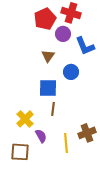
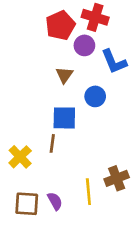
brown line: (53, 109) -> (52, 143), moved
yellow cross: (25, 119) -> (20, 157), moved
purple semicircle: (41, 136) -> (55, 201), moved

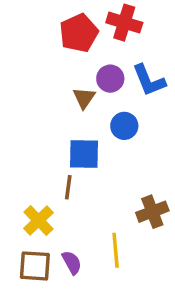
purple circle: (84, 45) -> (110, 79), moved
yellow cross: (20, 157) -> (38, 220), moved
brown cross: (117, 178) -> (152, 212), moved

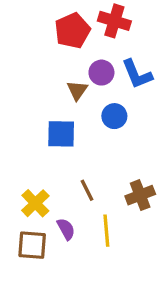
blue square: (84, 154) -> (61, 134), moved
brown line: (68, 187) -> (87, 190), moved, turned -35
purple semicircle: (72, 262) -> (66, 229), moved

